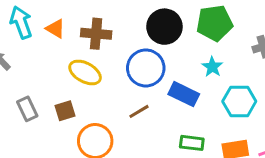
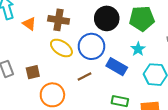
orange triangle: (56, 29) -> (29, 24), moved
yellow ellipse: (85, 72) -> (61, 48), moved

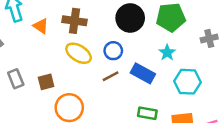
blue circle: (91, 46) -> (113, 51), size x0.6
brown line: (85, 76) -> (111, 76), moved

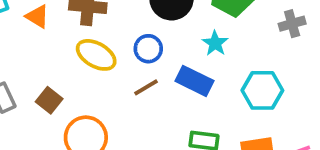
cyan star: (167, 53) -> (215, 43), moved
brown square: (46, 82) -> (49, 100), turned -35

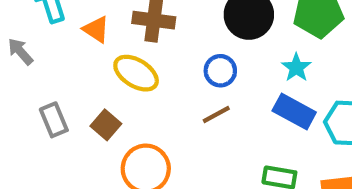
yellow ellipse: (96, 55) -> (136, 73), moved
blue rectangle: (194, 81) -> (294, 111), moved

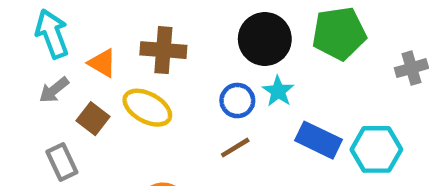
gray arrow: (20, 51) -> (54, 90), moved, turned -84
cyan star: (296, 68) -> (278, 91), moved
brown square: (106, 125) -> (93, 119), moved

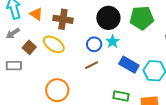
orange triangle: (102, 63) -> (36, 14), moved
gray rectangle: (62, 162) -> (14, 66), turned -70

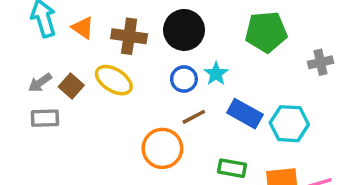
black circle: (108, 18) -> (184, 30), moved
gray arrow: (13, 33) -> (40, 83), moved
brown line: (92, 65) -> (194, 117), moved
orange circle: (57, 90) -> (162, 148), moved

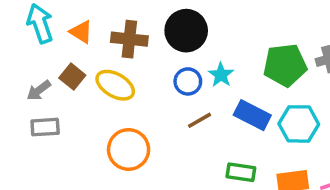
green pentagon: (266, 32) -> (285, 65), moved
brown square: (71, 86) -> (72, 77), moved
orange circle: (162, 148) -> (129, 149), moved

